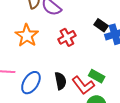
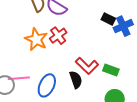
red cross: (67, 37) -> (58, 36), moved
red L-shape: (83, 85) -> (87, 66), moved

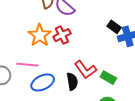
pink line: (19, 78) -> (27, 65), moved
blue ellipse: (47, 85) -> (43, 82), turned 30

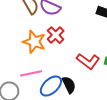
black semicircle: (72, 81) -> (69, 85), moved

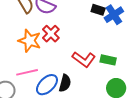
black semicircle: (69, 85) -> (65, 83), turned 42

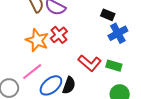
blue cross: (114, 15) -> (118, 33), moved
pink line: (27, 72) -> (32, 72), turned -30

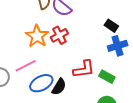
red L-shape: (90, 63) -> (84, 69), turned -60

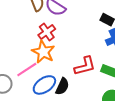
red cross: (59, 35) -> (47, 32), moved
orange star: (37, 36) -> (43, 52), moved

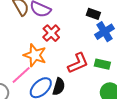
red cross: (47, 32) -> (51, 33), moved

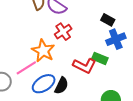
red L-shape: (78, 63) -> (84, 66), turned 40
green rectangle: (102, 64) -> (100, 58), moved

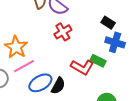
blue cross: (116, 39) -> (115, 42), turned 36
orange star: (43, 51) -> (16, 47), moved

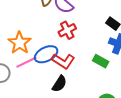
red L-shape: (82, 67) -> (63, 61), moved
blue ellipse: (40, 83) -> (46, 54), moved

